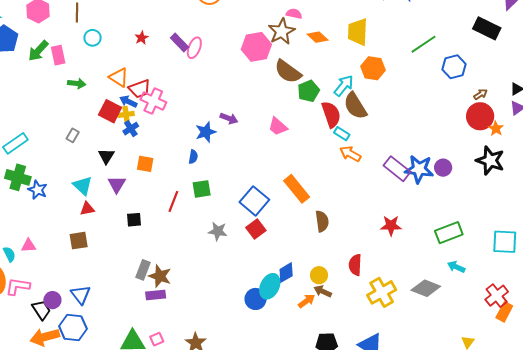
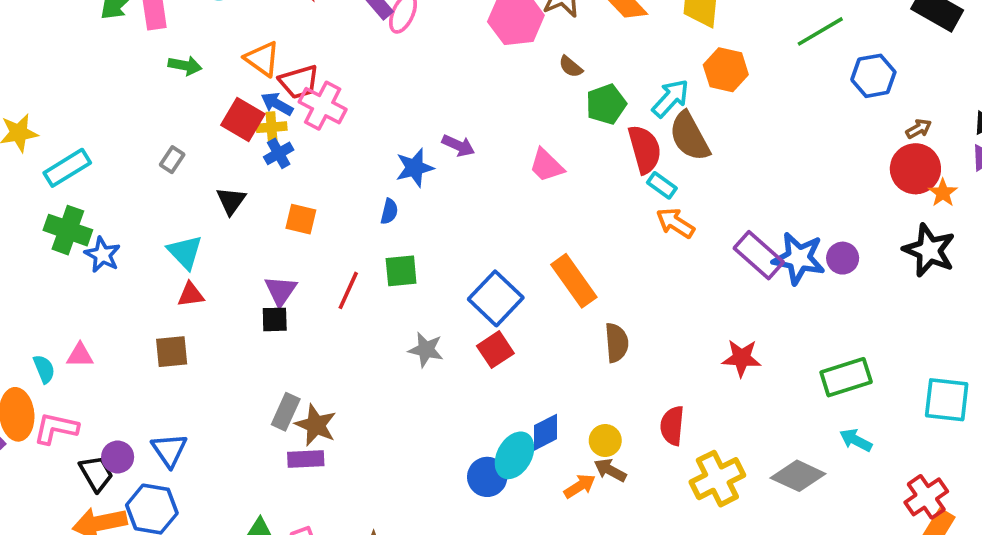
brown semicircle: (288, 72) -> (571, 67), size x0.5
purple triangle: (117, 184) -> (281, 291), moved

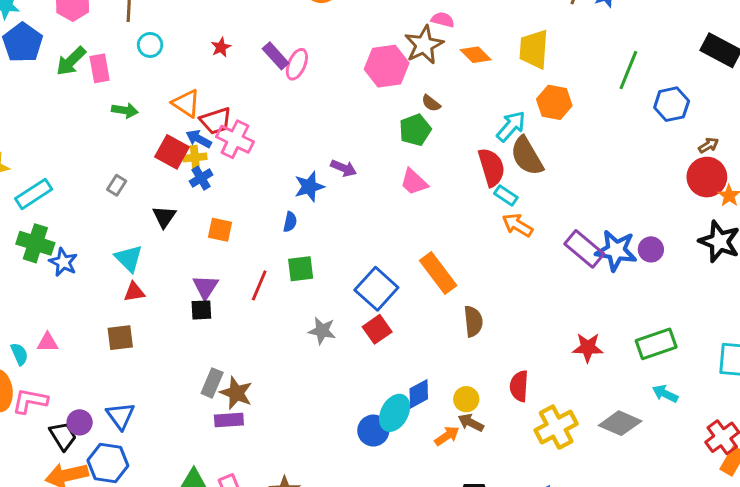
green line: (820, 31) -> (628, 70), turned -36
green pentagon: (606, 104) -> (415, 130), moved
red star: (742, 358) -> (588, 348), moved

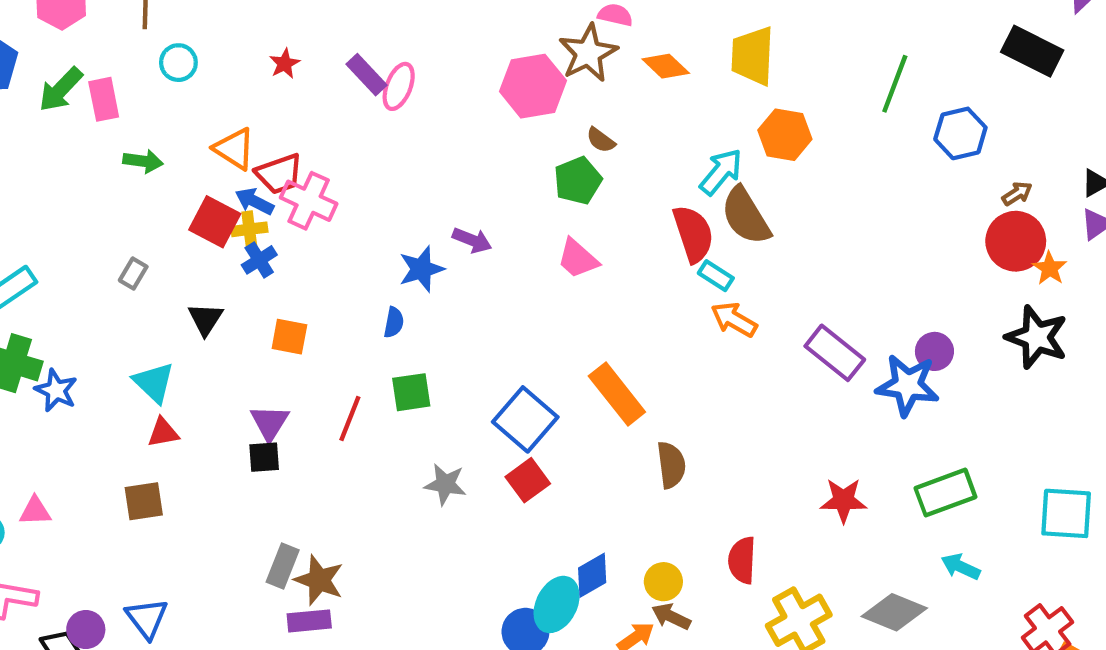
blue star: (616, 251) -> (907, 385), moved

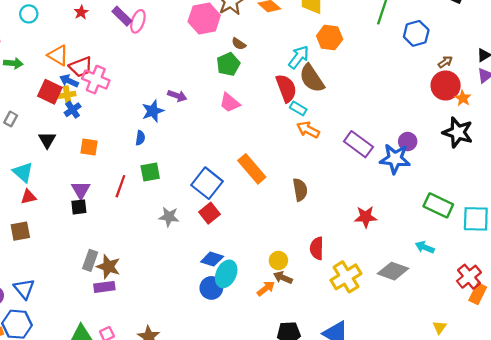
brown semicircle: (671, 465) -> (300, 190), moved
green rectangle: (945, 493) -> (438, 205), moved, turned 48
blue diamond: (592, 575) -> (212, 259), moved, turned 50

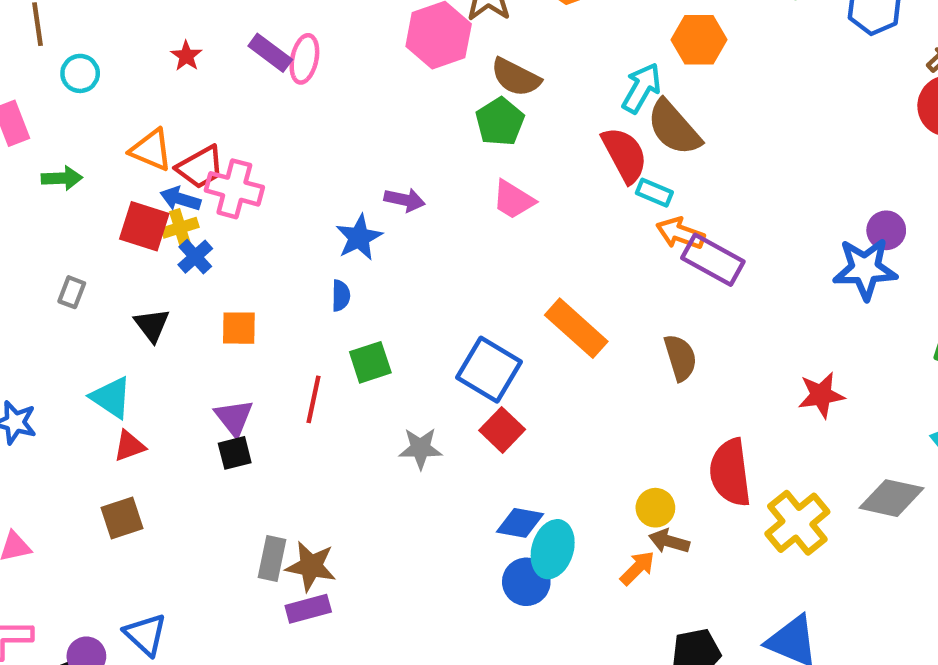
brown semicircle: (239, 44) -> (516, 77), size x1.6
purple rectangle: (358, 144) -> (713, 260), moved
red semicircle: (317, 248) -> (730, 473), size x1.4

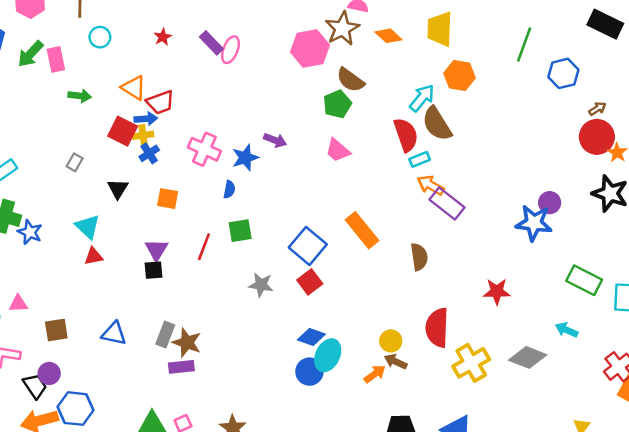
pink cross: (234, 189) -> (204, 149), moved
cyan rectangle: (654, 193) -> (420, 159), turned -54
blue arrow: (180, 199) -> (146, 119), turned 150
brown square: (122, 518) -> (56, 330), moved
blue triangle: (145, 634) -> (114, 334), moved, turned -40

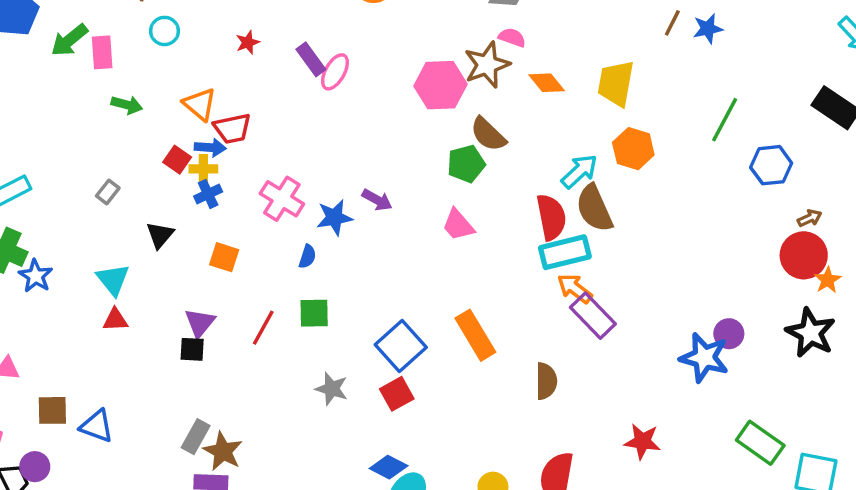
red square: (123, 131) -> (177, 160), size x0.7
cyan rectangle: (420, 159) -> (565, 252), size x1.8
blue triangle: (114, 334) -> (97, 426), moved

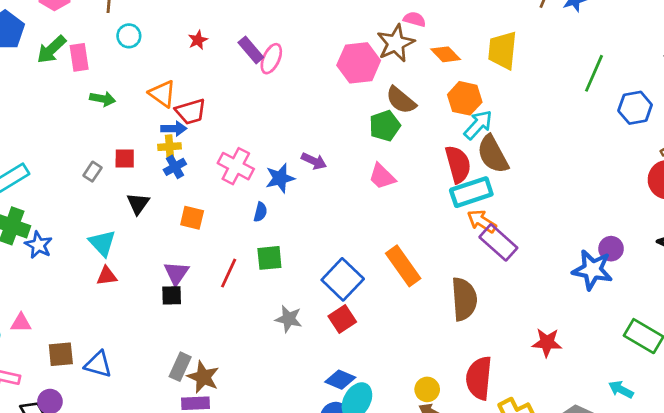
orange hexagon: (633, 149) -> (465, 98), moved
red square: (177, 160) -> (125, 159), moved, turned -30
brown semicircle: (546, 381) -> (464, 299), size x1.4

